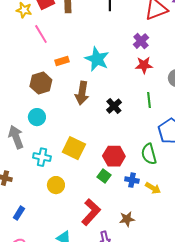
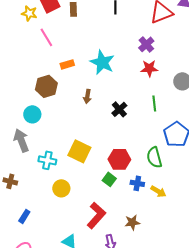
brown arrow: (82, 93) -> (87, 96), size x0.6
cyan circle: (37, 117) -> (32, 114), moved

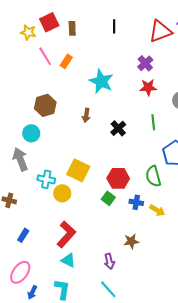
orange rectangle: (67, 64) -> (66, 61), moved, turned -40
yellow circle: (61, 188) -> (62, 193), moved
red L-shape: (96, 215) -> (66, 234), moved

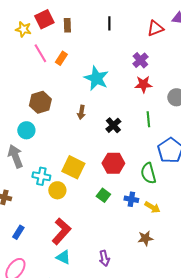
red triangle: (160, 31) -> (155, 28), size x0.7
red hexagon: (118, 178) -> (113, 163), moved
brown star: (131, 241) -> (145, 238), moved

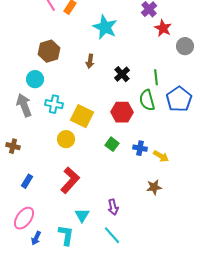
red star: (143, 84) -> (163, 28), moved, turned 30
green line: (148, 119) -> (156, 77), moved
green semicircle: (148, 173) -> (147, 100), moved
cyan cross: (41, 176) -> (54, 104), moved
cyan triangle: (63, 257) -> (82, 215), moved, turned 35

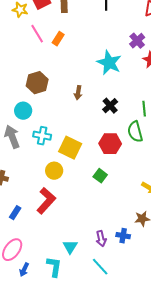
cyan star: (105, 27) -> (109, 63), moved
blue cross: (140, 148) -> (123, 236), moved
red L-shape: (70, 180) -> (46, 201), moved

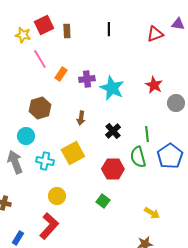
orange rectangle: (58, 39) -> (61, 74), moved
purple cross: (137, 41) -> (87, 79), moved, turned 35
yellow square: (70, 148) -> (73, 153), moved, turned 35

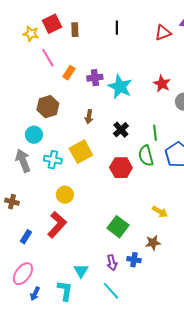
green square: (103, 201) -> (118, 227), moved, size x1.5

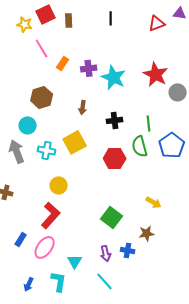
red star: (162, 84) -> (156, 74), size x1.4
black cross: (121, 130) -> (115, 120), turned 35
blue rectangle: (26, 237) -> (21, 239), moved
pink ellipse: (23, 274) -> (45, 247), moved

